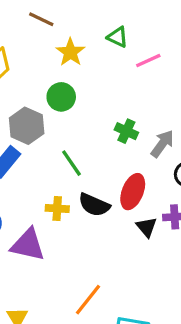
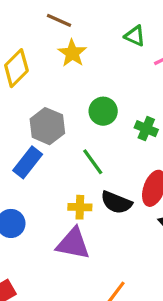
yellow star: (70, 52) -> (72, 53), moved
green circle: (61, 97) -> (103, 111), moved
purple triangle: (28, 245) -> (73, 244), moved

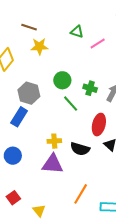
yellow star: (72, 53) -> (39, 46), turned -30
green line: (93, 162) -> (71, 104), moved
black semicircle: (116, 203) -> (80, 149), moved

